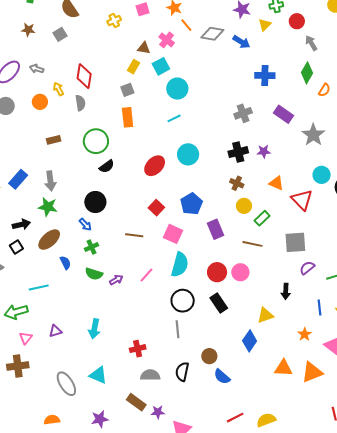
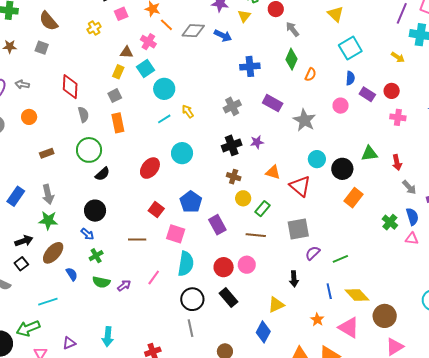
gray square: (60, 34) -> (42, 48), turned -32
yellow arrow: (58, 89) -> (188, 111), moved
gray semicircle: (80, 103) -> (83, 115), moved

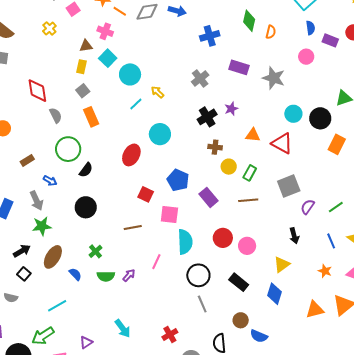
blue arrow: (87, 234) -> (50, 181), moved
pink circle: (247, 265) -> (247, 246), moved
black rectangle: (229, 298) -> (239, 282), moved
cyan arrow: (108, 337) -> (123, 329), turned -30

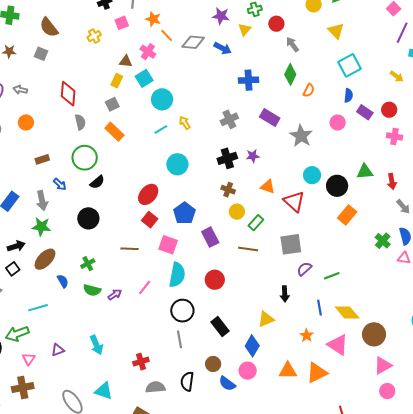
orange rectangle: (91, 117) -> (114, 132), turned -36
red ellipse: (131, 155) -> (148, 194), moved
pink circle: (247, 246) -> (248, 371), moved

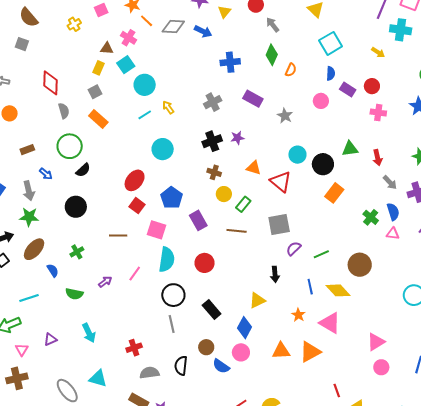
gray star: (301, 136) -> (285, 116), size x0.7
green semicircle: (92, 290) -> (74, 294), moved
brown circle: (374, 334) -> (360, 265), moved

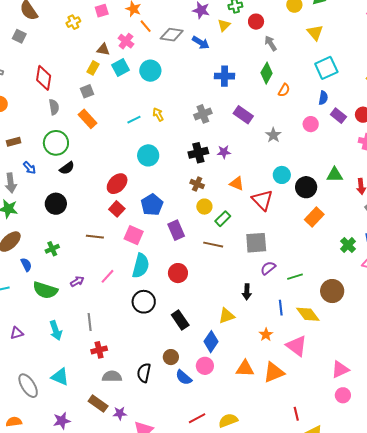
cyan circle: (145, 85) -> (150, 71), moved
green semicircle: (74, 294) -> (45, 290), size x1.4
gray line: (172, 324) -> (90, 322), moved

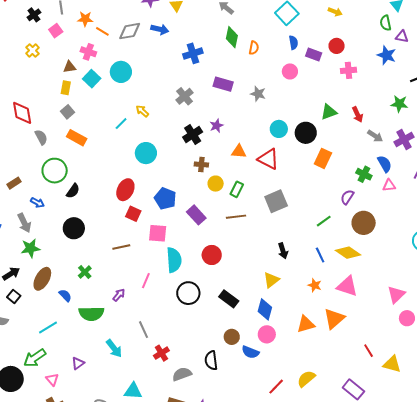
purple semicircle: (268, 268) -> (347, 197), moved

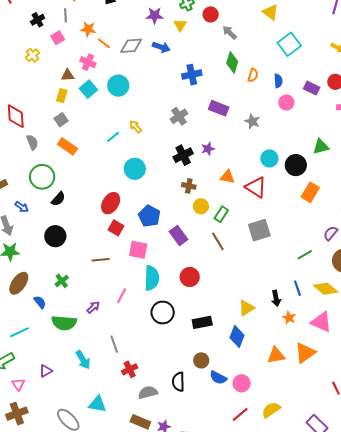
blue semicircle: (293, 43) -> (278, 81), moved
brown line: (236, 217) -> (218, 241), turned 60
black arrow: (283, 251) -> (276, 298), moved
black rectangle: (229, 299) -> (202, 322), turned -54
pink circle: (267, 334) -> (242, 383), moved

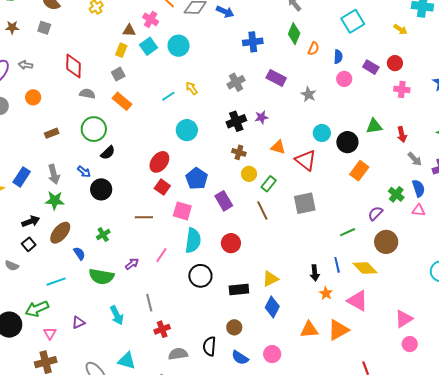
gray semicircle: (32, 142) -> (87, 94), turned -63
blue arrow: (22, 207) -> (84, 172), moved
yellow triangle: (246, 308) -> (270, 279), moved
blue semicircle: (218, 378) -> (240, 358), moved

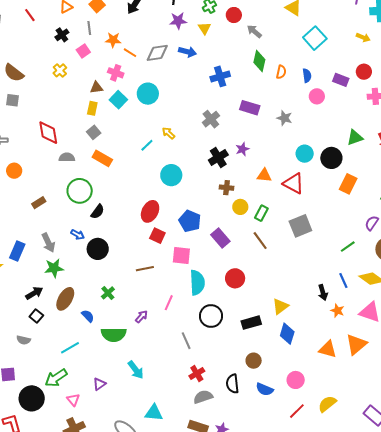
gray line: (149, 303) -> (186, 341), moved
red cross: (162, 329) -> (197, 374), moved
orange triangle: (309, 330) -> (328, 349), turned 30

